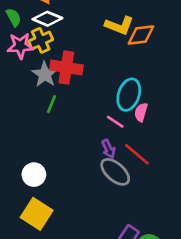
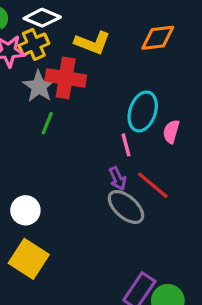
yellow L-shape: (119, 25) -> (92, 43), moved
pink semicircle: (141, 112) -> (171, 132), moved
pink line: (115, 122) -> (126, 145), turned 42

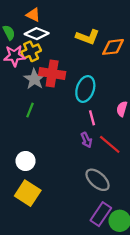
yellow L-shape: (92, 43) -> (88, 37), moved
cyan ellipse: (143, 111) -> (85, 89), moved
green line: (47, 123) -> (30, 110), moved
gray ellipse: (126, 207) -> (98, 180), moved

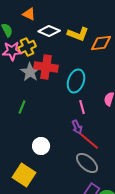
white diamond: (37, 34) -> (49, 31), moved
green line: (30, 110) -> (22, 107), moved
red line: (110, 144) -> (89, 141), moved
white circle: (26, 161) -> (41, 146), moved

